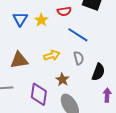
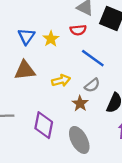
gray semicircle: (79, 58) -> (92, 85), turned 64
brown triangle: (19, 60) -> (25, 70), moved
brown star: (62, 80) -> (80, 103), moved

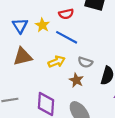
blue line: (93, 58) -> (67, 37), moved
gray semicircle: (92, 85) -> (85, 62), turned 64

